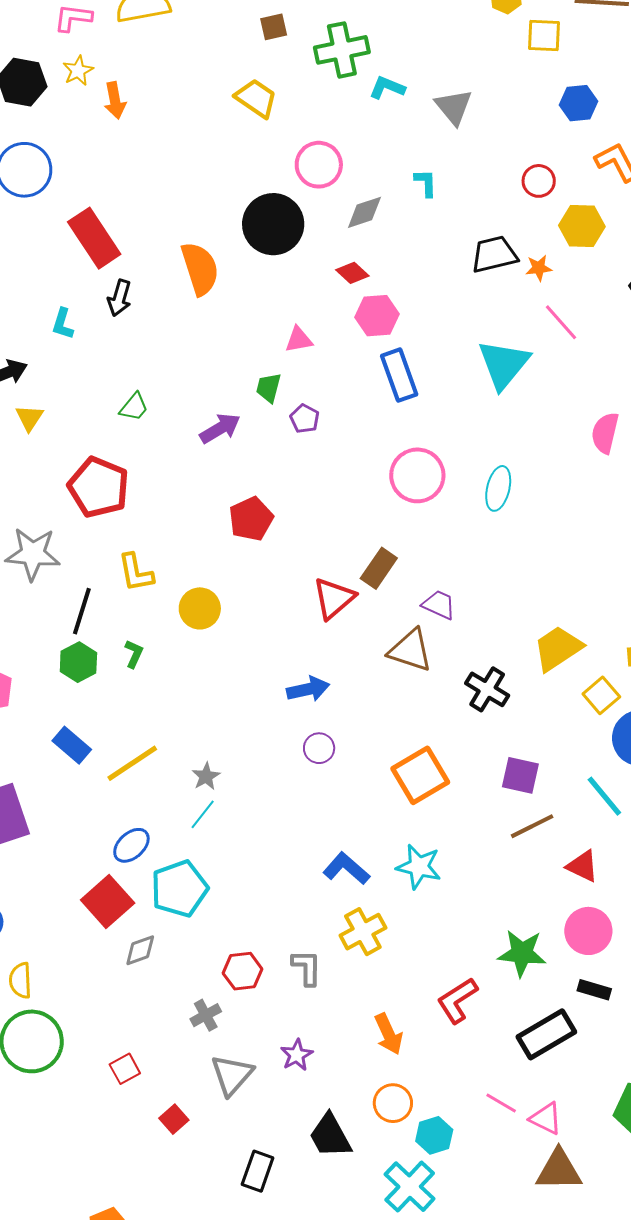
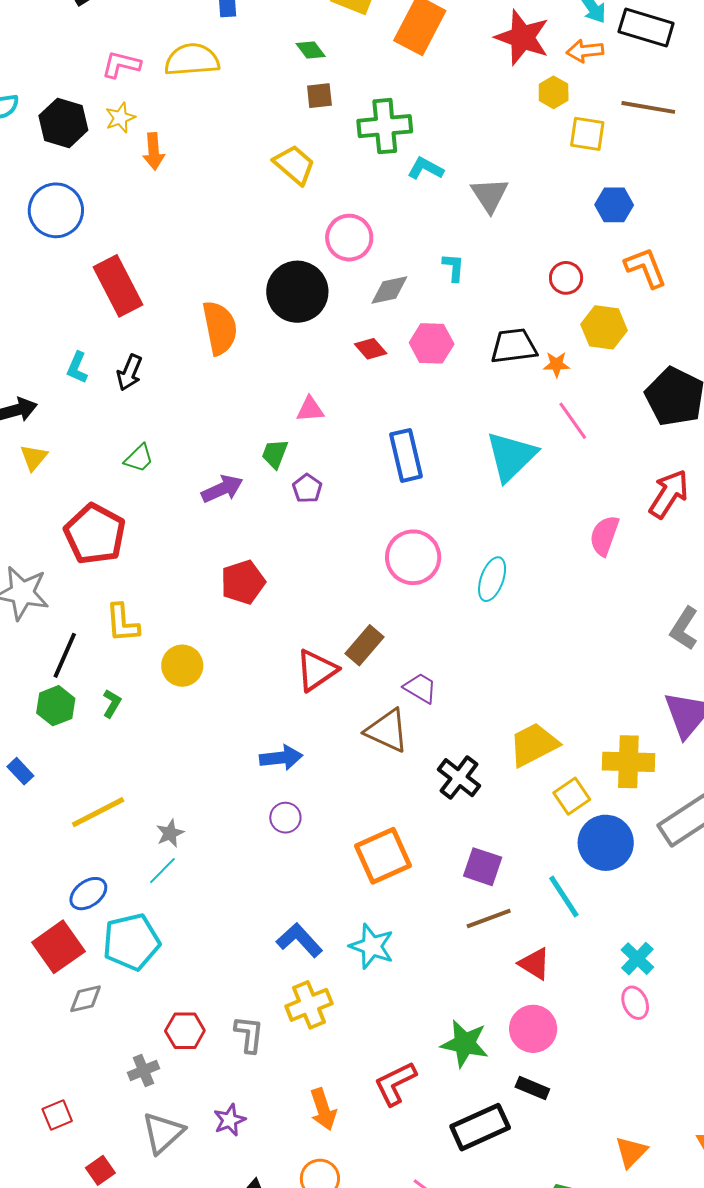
black arrow: (119, 298) -> (129, 373), moved
pink hexagon: (377, 316) -> (432, 343), moved
blue rectangle: (72, 745) -> (20, 771), moved, size x0.7

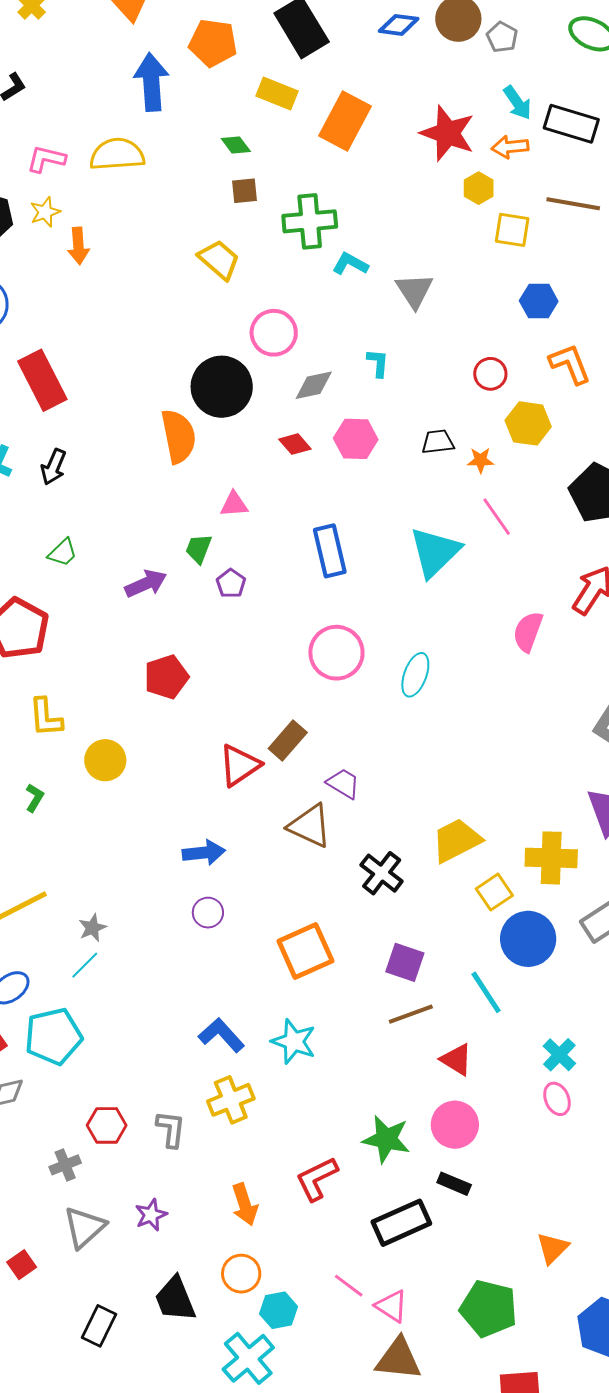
orange semicircle: (220, 328) -> (178, 436), moved
black trapezoid: (514, 346) -> (438, 442), size x0.7

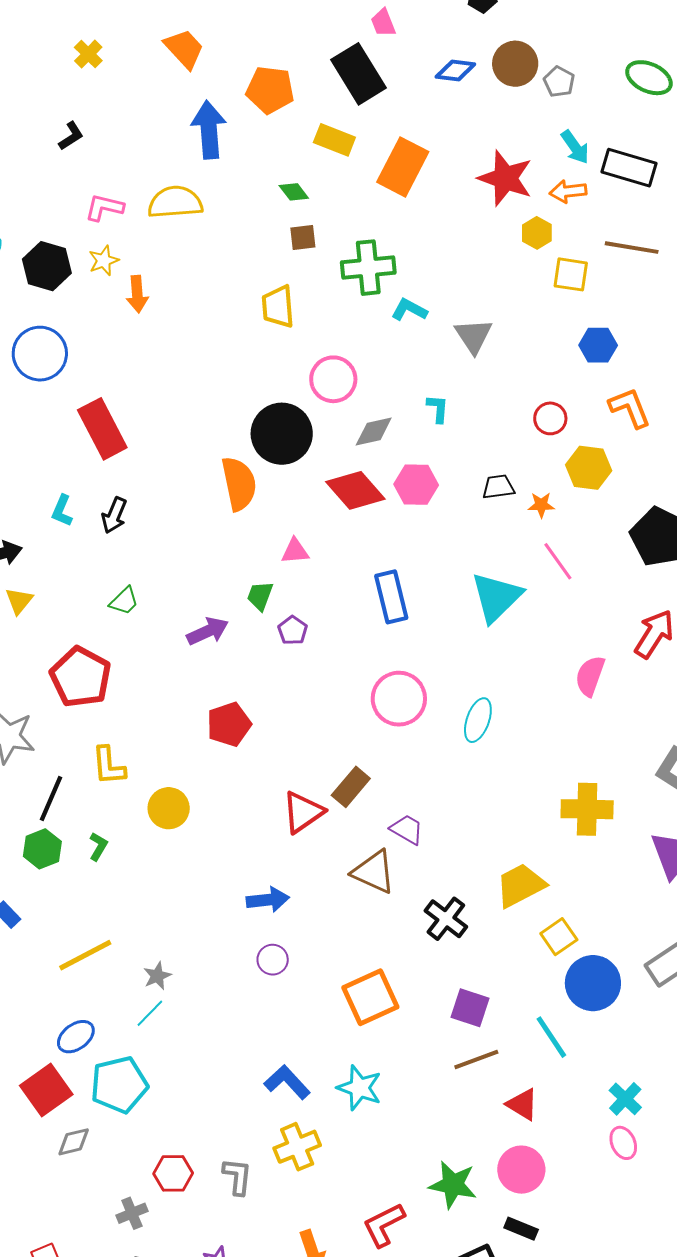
yellow trapezoid: (219, 260) -> (278, 307), turned -135
red diamond: (295, 444) -> (355, 490), size x1.8
yellow cross: (551, 858) -> (587, 809), moved

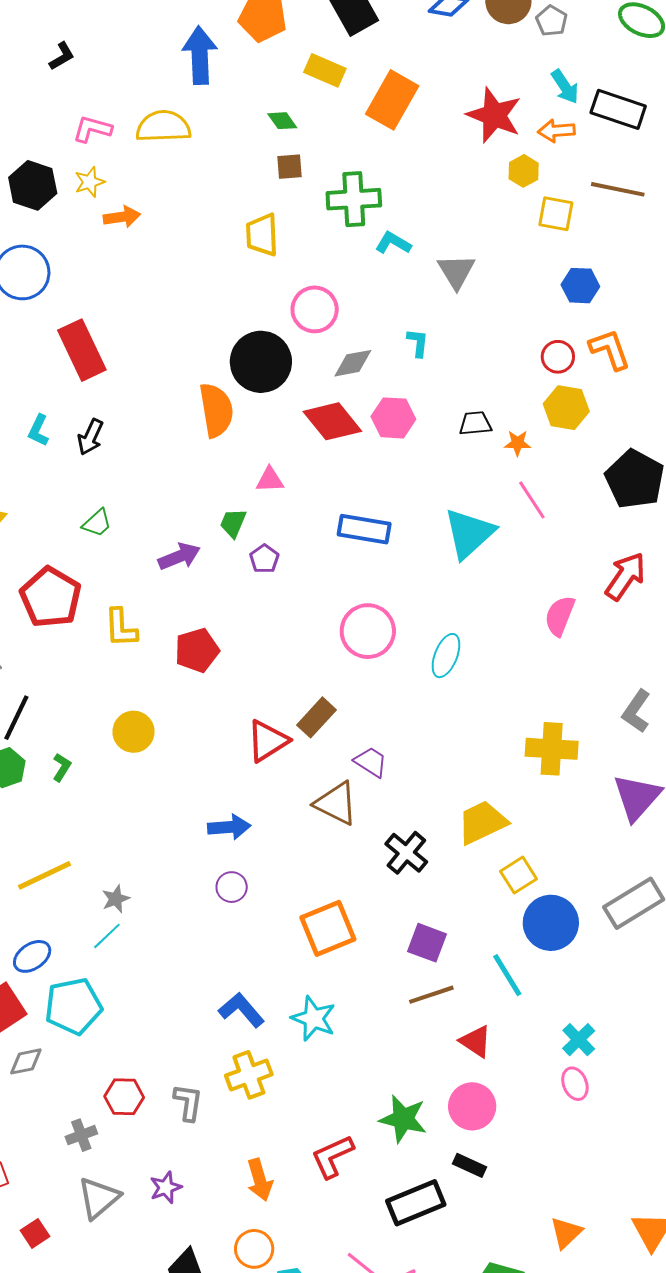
orange arrow: (137, 294) -> (122, 217), turned -96
red circle: (550, 418) -> (558, 357), moved
blue rectangle: (391, 597) -> (364, 529), turned -69
yellow L-shape: (109, 766) -> (121, 628), moved

